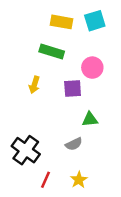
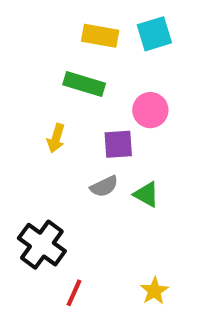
green triangle: (90, 119) -> (146, 194), turned 35
gray semicircle: (74, 144) -> (104, 186), moved
yellow star: (79, 180) -> (154, 291), moved

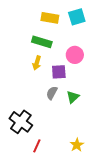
yellow arrow: (56, 138) -> (37, 63), moved
gray semicircle: (104, 186) -> (52, 93), turned 144
green triangle: (146, 194) -> (73, 97), turned 48

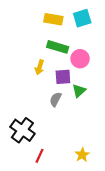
green rectangle: (42, 42) -> (58, 47), moved
green triangle: (73, 97) -> (79, 91), moved

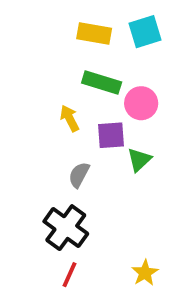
yellow arrow: (39, 67) -> (70, 118), turned 136
gray semicircle: (56, 99) -> (79, 175), moved
black cross: (22, 130) -> (66, 228), moved

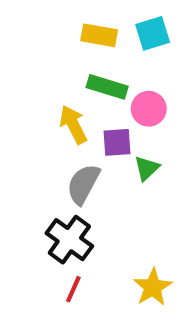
yellow arrow: (70, 118) -> (73, 125), size x1.4
gray semicircle: (79, 175) -> (83, 184), size x1.5
yellow star: (145, 273) -> (153, 287), size x1.4

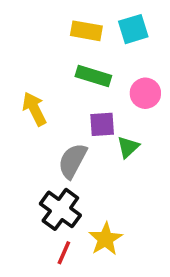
pink circle: (149, 109) -> (145, 93), moved
yellow arrow: (73, 125) -> (34, 109), moved
yellow star: (153, 287) -> (105, 239), moved

